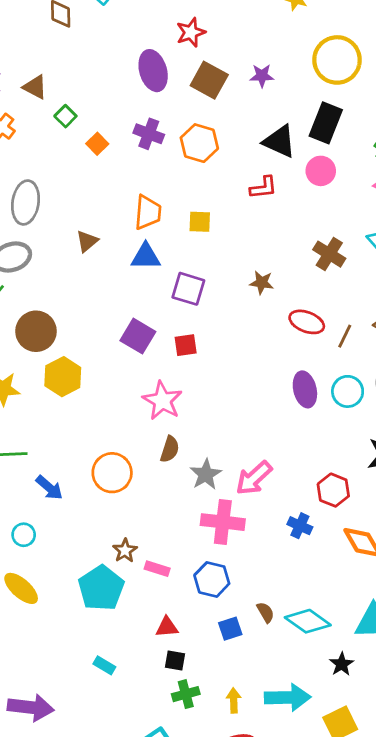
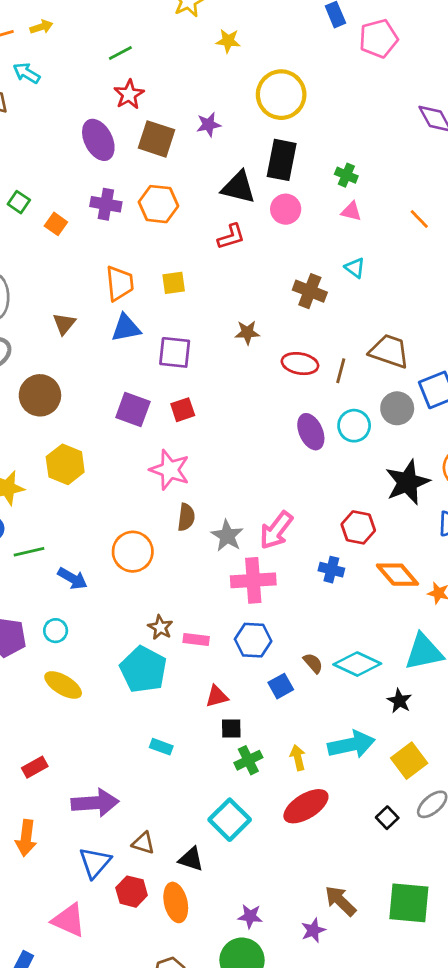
brown circle: (36, 331) -> (40, 395), moved

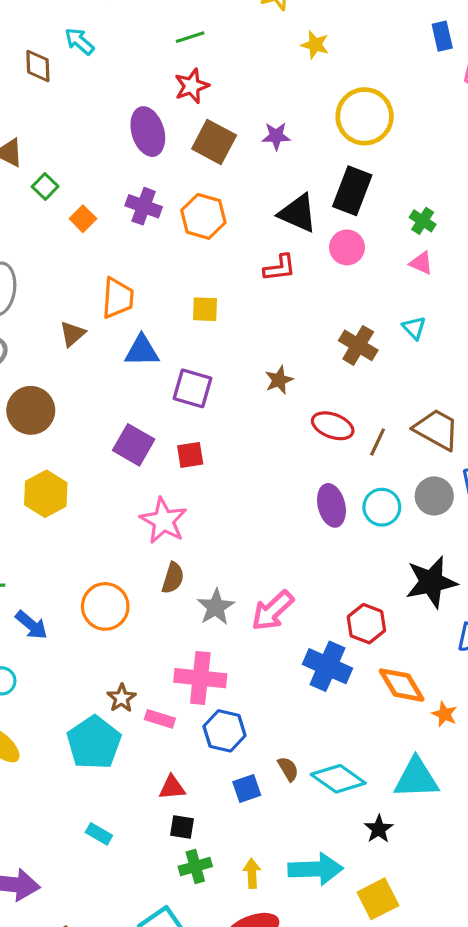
orange trapezoid: (120, 283) -> (118, 298), moved
brown star: (247, 332) -> (279, 380), turned -30
blue cross: (331, 570) -> (327, 666), size x1.6
pink cross: (253, 580) -> (200, 678), moved

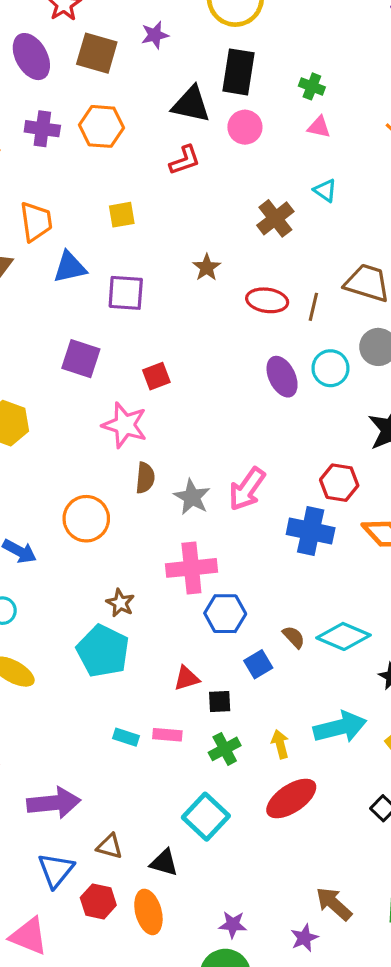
brown cross: (358, 345) -> (275, 218), turned 33
red square: (190, 455) -> (156, 376), moved
pink rectangle: (160, 719) -> (167, 735), moved
black square: (182, 827) -> (220, 702), moved

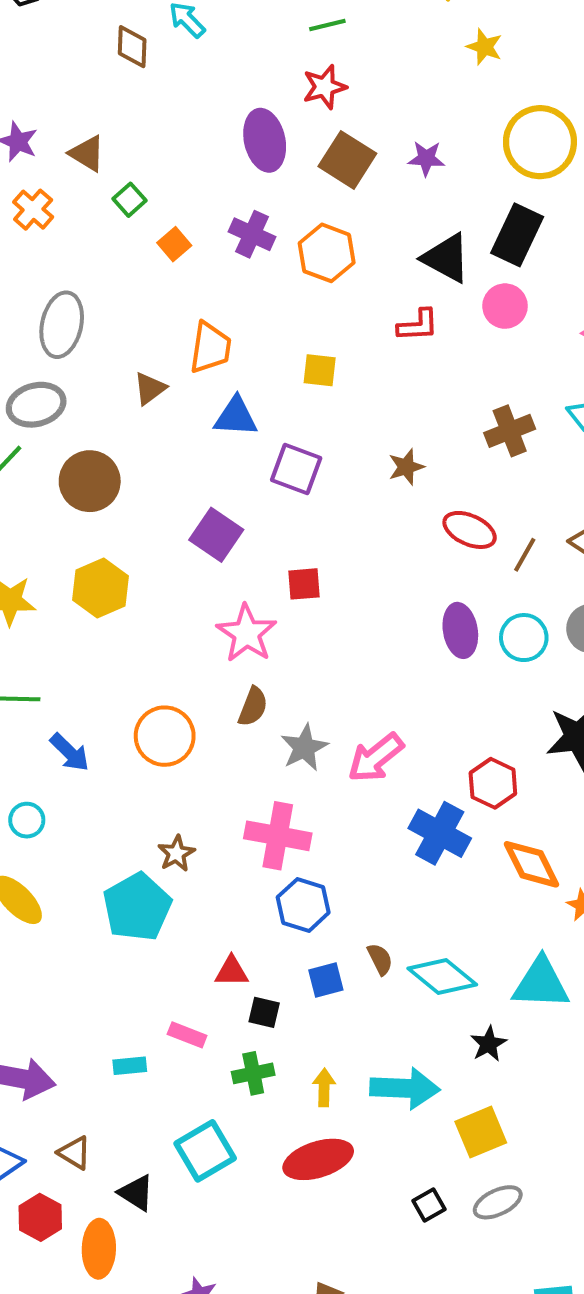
cyan rectangle: (126, 737) -> (130, 1066), moved, turned -40

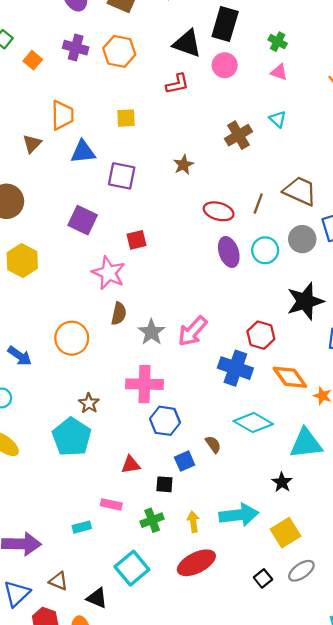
red ellipse: (470, 530) -> (219, 211), moved
cyan diamond: (442, 976) -> (253, 423), moved
black square: (264, 1012) -> (164, 484), moved

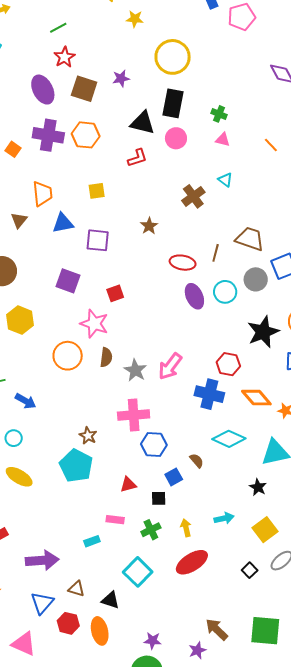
purple cross: (76, 48) -> (48, 135), size x1.4
orange circle: (72, 338) -> (68, 356), moved
cyan arrow: (239, 515) -> (224, 518), size x0.6

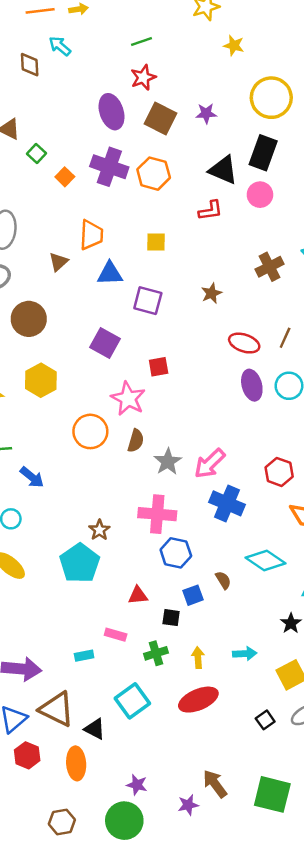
blue cross: (209, 394) -> (227, 503), moved
brown triangle: (76, 589) -> (57, 709), size x1.8
red hexagon: (68, 623) -> (27, 755), moved

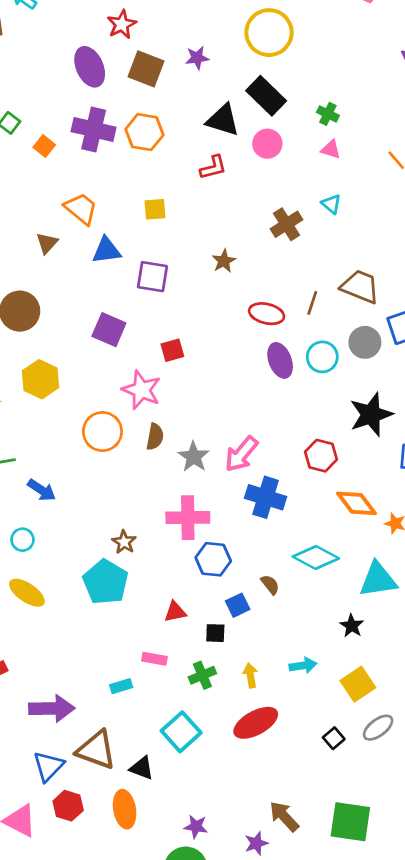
black rectangle: (263, 153) -> (266, 96), turned -60
orange trapezoid: (91, 235) -> (81, 209), turned -48

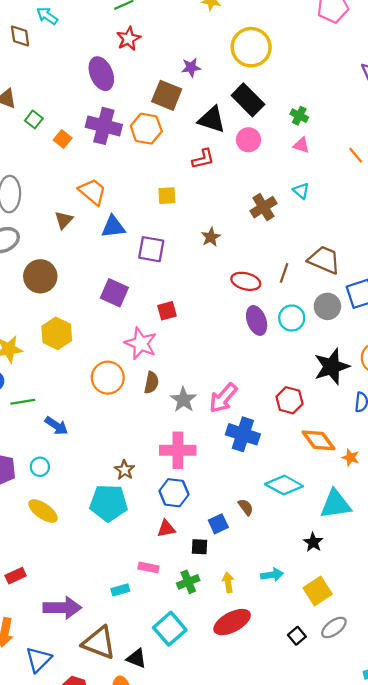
brown square: (146, 69) -> (167, 95), moved
yellow square: (155, 209) -> (167, 196), moved
blue hexagon: (213, 559) -> (174, 493), moved
cyan pentagon: (106, 582) -> (109, 503), turned -30
blue triangle: (48, 766) -> (39, 660), moved

